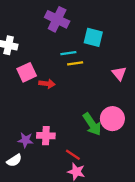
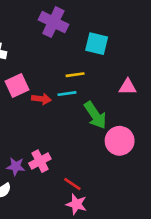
cyan line: (68, 53) -> (67, 94), moved
pink triangle: (119, 73) -> (128, 87), turned -49
green arrow: (92, 124) -> (95, 115), moved
pink cross: (46, 136) -> (40, 161), turned -30

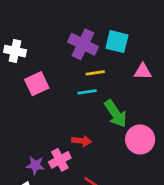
purple cross: (53, 22) -> (83, 44), moved
pink triangle: (128, 87) -> (143, 71), moved
red arrow: (41, 99) -> (82, 141), moved

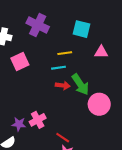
purple cross: (83, 44) -> (38, 25), moved
red arrow: (82, 141) -> (63, 85), moved

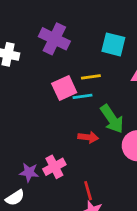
pink square: (20, 61) -> (64, 88), moved
red arrow: (63, 85) -> (88, 137), moved
red line: (63, 138) -> (88, 191), turned 40

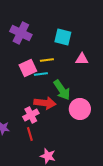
red arrow: (88, 137) -> (45, 103), size x1.5
pink cross: (54, 167) -> (31, 115), moved
red line: (88, 191) -> (30, 134), moved

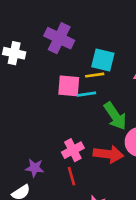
cyan square: (63, 37) -> (103, 60), moved
pink square: (28, 68) -> (69, 86), turned 30
red arrow: (45, 103) -> (108, 154), moved

